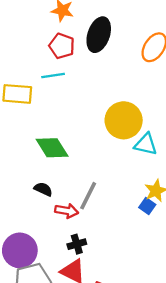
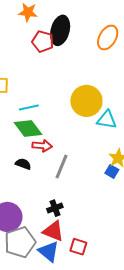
red pentagon: (62, 46) -> (43, 41), moved
cyan line: (53, 75) -> (29, 107), moved
red arrow: (67, 211) -> (42, 146), moved

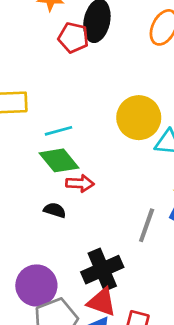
gray line: (61, 167) -> (147, 225), moved
black cross: (55, 208) -> (102, 270), size x1.8

